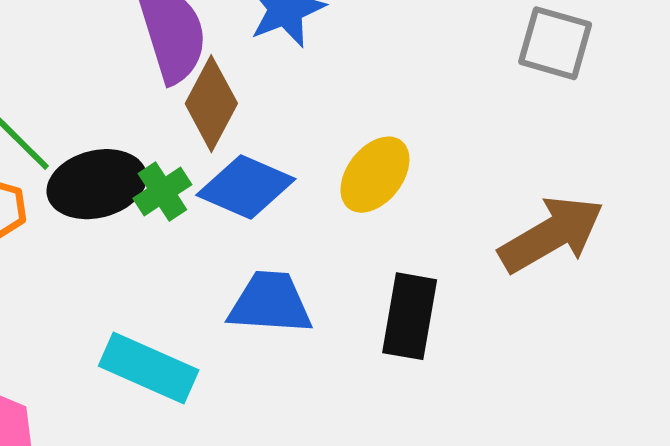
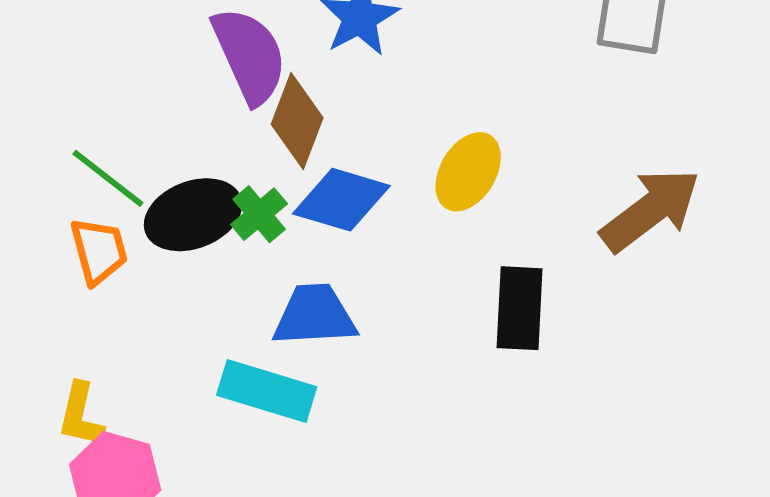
blue trapezoid: (270, 303) -> (315, 315), moved

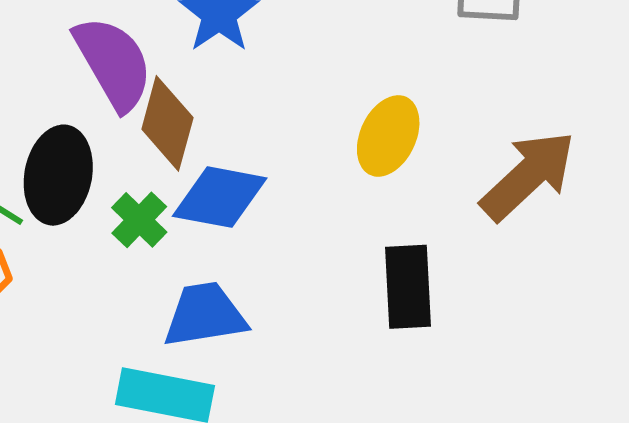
yellow ellipse: (468, 172) -> (388, 136), moved
black ellipse: (193, 215) -> (58, 175), moved, turned -52

